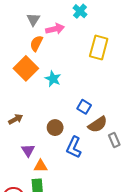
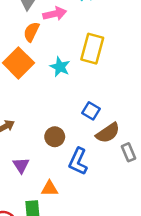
yellow rectangle: (99, 48) -> (92, 49), moved
cyan star: (53, 79) -> (60, 67), moved
orange triangle: (41, 166) -> (50, 189), moved

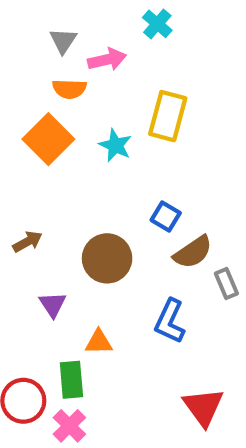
orange semicircle: (31, 32) -> (69, 89), turned -114
brown circle: (55, 137) -> (107, 258), size x1.5
blue L-shape: (78, 161) -> (170, 321), moved

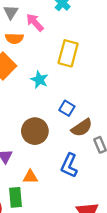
pink arrow: (107, 60) -> (35, 22), turned -120
cyan star: (115, 145) -> (39, 80), moved

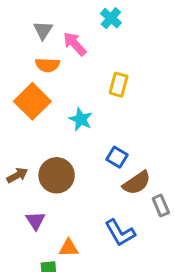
yellow rectangle: (68, 53) -> (119, 85), size x0.7
brown circle: (35, 131) -> (57, 175), moved
blue L-shape: (69, 165) -> (120, 233), turned -55

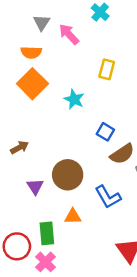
orange semicircle: (47, 65) -> (31, 52), moved
brown circle: (57, 175) -> (68, 175), moved
orange triangle: (69, 248) -> (73, 216), moved

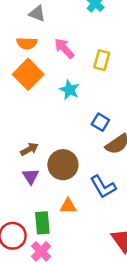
gray triangle: (42, 23) -> (37, 14), turned -42
pink arrow: (69, 34) -> (64, 48), moved
brown arrow: (19, 147) -> (29, 149), moved

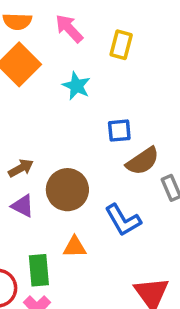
blue square: (100, 122) -> (119, 131), turned -36
purple triangle: (31, 176) -> (23, 206), turned -30

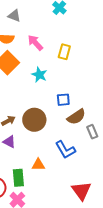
brown circle: (67, 190) -> (34, 120), moved

